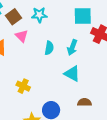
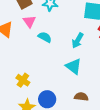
cyan semicircle: (49, 48) -> (45, 37), moved, turned -80
yellow cross: (23, 86) -> (23, 80), moved

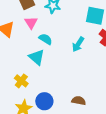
cyan triangle: (74, 66) -> (37, 57), moved

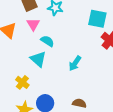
cyan arrow: (78, 44) -> (75, 63), moved

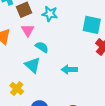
cyan arrow: (75, 63) -> (69, 70), turned 56

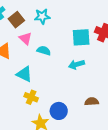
cyan square: (92, 25) -> (81, 37), moved
cyan triangle: (33, 65) -> (24, 74), moved

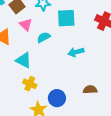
cyan square: (81, 37) -> (66, 18), moved
cyan semicircle: (44, 51) -> (44, 37), turned -48

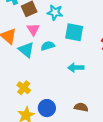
cyan triangle: (24, 60) -> (26, 50), moved

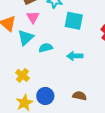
cyan semicircle: (48, 46) -> (46, 48), moved
cyan triangle: (26, 50) -> (26, 37), turned 36

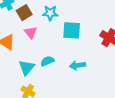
cyan triangle: (26, 37) -> (26, 68), moved

